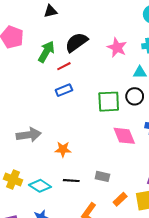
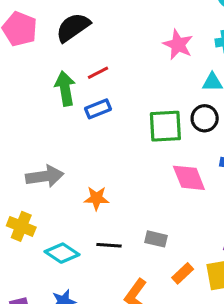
black semicircle: (76, 42) -> (73, 27), moved
green arrow: (46, 52) -> (65, 88), moved, turned -40
yellow cross: (13, 180) -> (21, 226), moved

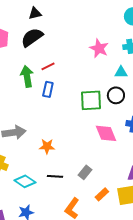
blue rectangle: (98, 109) -> (48, 89), turned -56
gray rectangle: (156, 239) -> (85, 172), turned -64

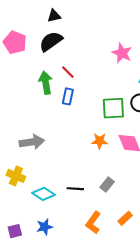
red line: (48, 66) -> (68, 72), turned 72
orange star: (47, 146) -> (100, 141), moved
orange rectangle: (102, 194) -> (125, 218), moved

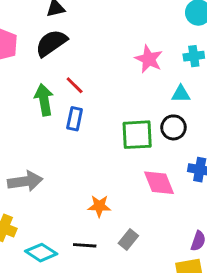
orange star: (100, 141) -> (99, 206), moved

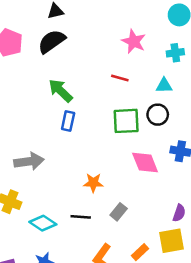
pink star: (149, 59) -> (134, 41), moved
red line: (75, 85) -> (120, 78), moved, turned -30
green arrow: (44, 100) -> (61, 91), moved, turned -36
blue rectangle: (75, 119) -> (68, 121), moved

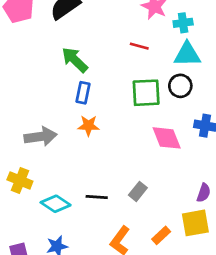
cyan cross: (175, 53) -> (183, 23), moved
cyan triangle: (164, 86) -> (187, 54), size x1.5
orange star: (93, 183) -> (88, 126), moved

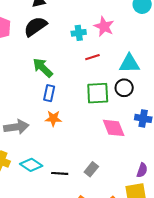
cyan cross: (183, 23) -> (79, 33), moved
red line: (139, 46) -> (92, 57), turned -32
cyan diamond: (56, 204) -> (31, 165), moved

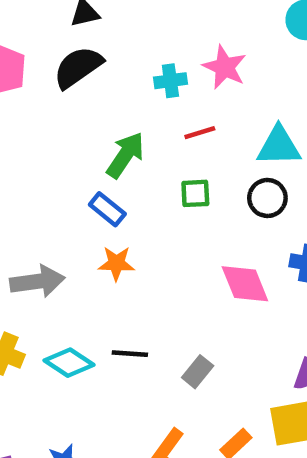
green arrow: (43, 68) -> (125, 155), moved, turned 80
blue rectangle: (49, 93) -> (107, 209), turned -63
green square: (98, 93) -> (195, 193), moved, size x0.6
black line: (60, 173) -> (130, 354), moved

